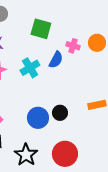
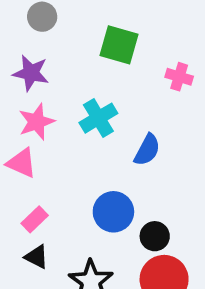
blue semicircle: (56, 60) -> (147, 150), moved
black circle: (60, 113) -> (155, 236), moved

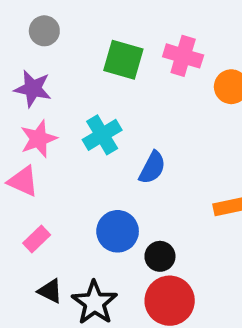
pink cross: (179, 77) -> (183, 56), moved, size x1.4
black triangle: (36, 257) -> (50, 291), moved

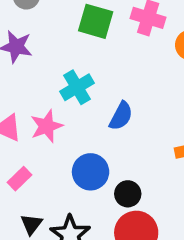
pink star: (39, 139) -> (47, 126), moved
black triangle: (50, 291) -> (31, 224), turned 40

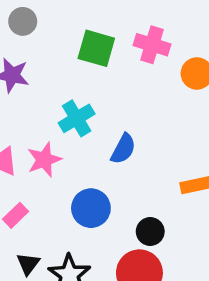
black circle: (128, 194) -> (150, 231), moved

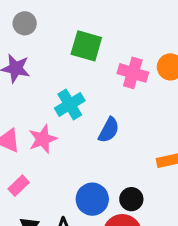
pink cross: (152, 45) -> (133, 73), moved
blue circle: (91, 208) -> (92, 199), moved

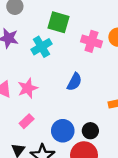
cyan cross: (70, 104) -> (41, 47), moved
pink rectangle: (19, 186) -> (27, 121), moved

